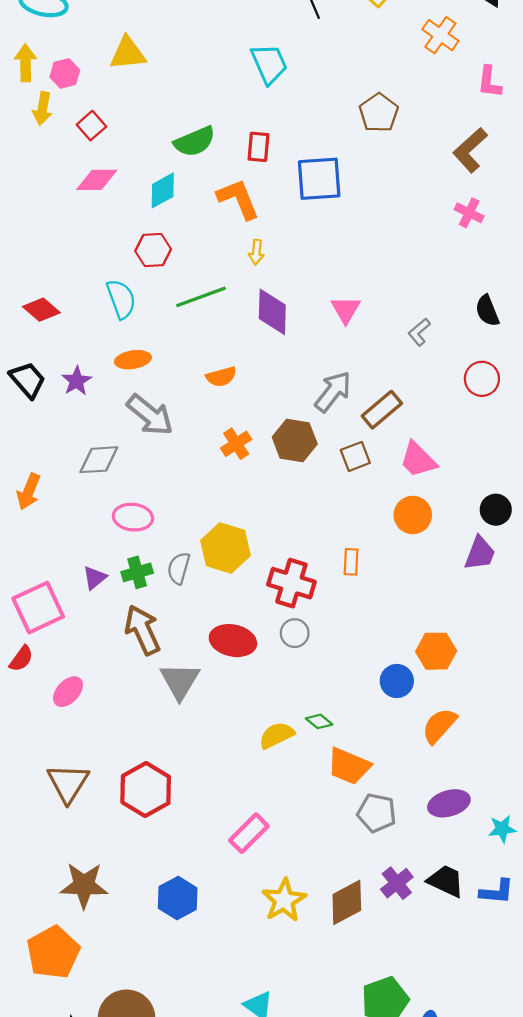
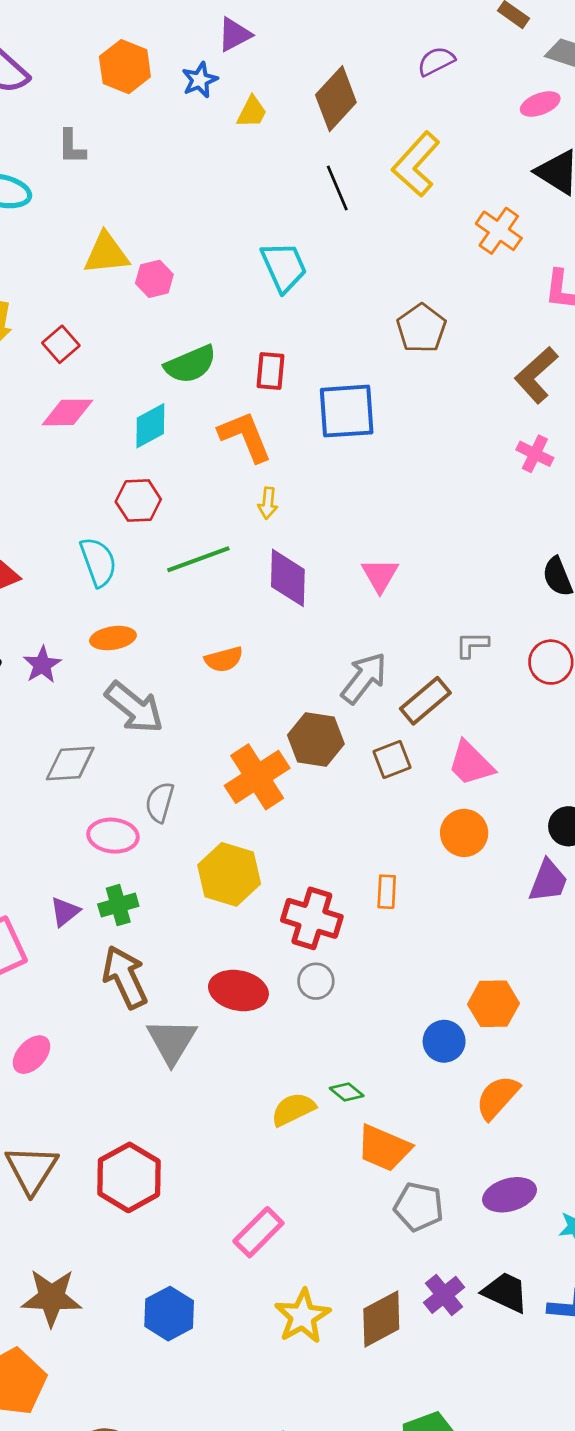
pink hexagon: (65, 73) -> (154, 279), moved
gray L-shape: (419, 332) -> (472, 645), moved, turned 40
orange cross: (236, 444) -> (257, 777), moved, size x1.6
gray semicircle: (179, 568) -> (160, 802), moved

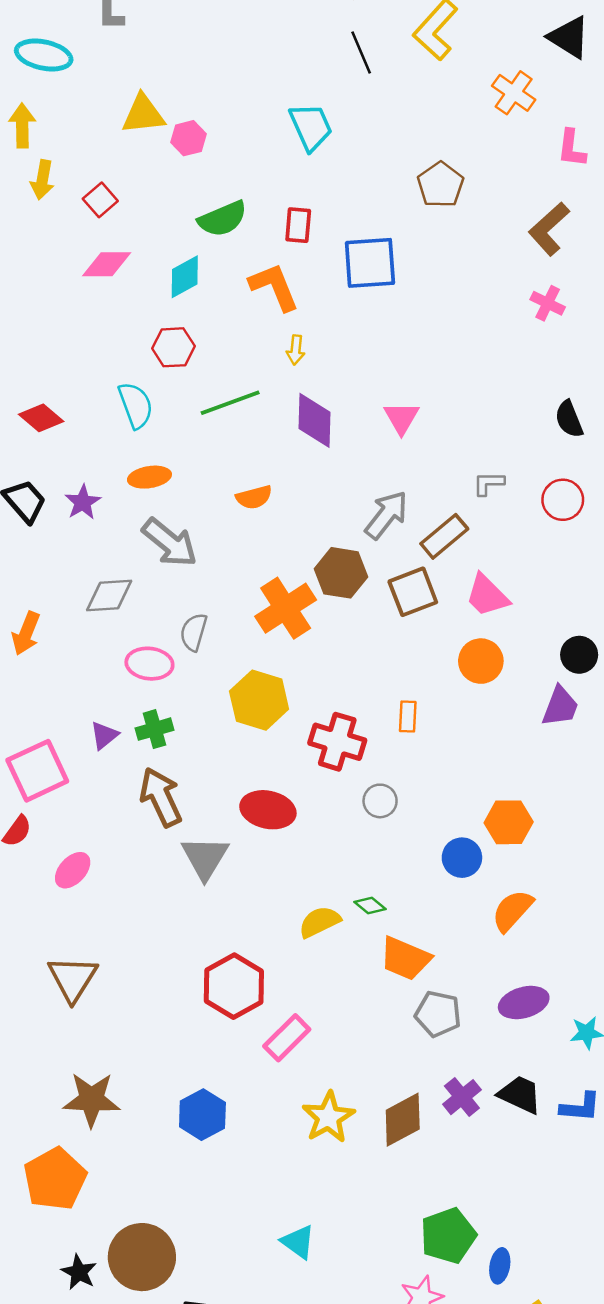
brown square: (392, 760) -> (413, 592), size x1.4
gray circle: (316, 981) -> (380, 801), moved
red hexagon: (129, 1177) -> (234, 986), moved

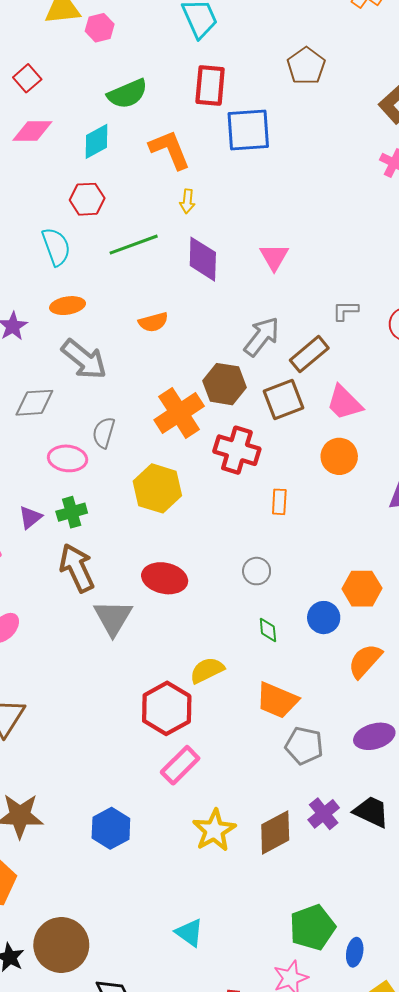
red rectangle: (298, 225) -> (210, 86), moved, size x1.4
red cross: (337, 742) -> (237, 450), moved
green diamond: (370, 905) -> (268, 630), moved, turned 45
red hexagon: (234, 986) -> (167, 708), moved

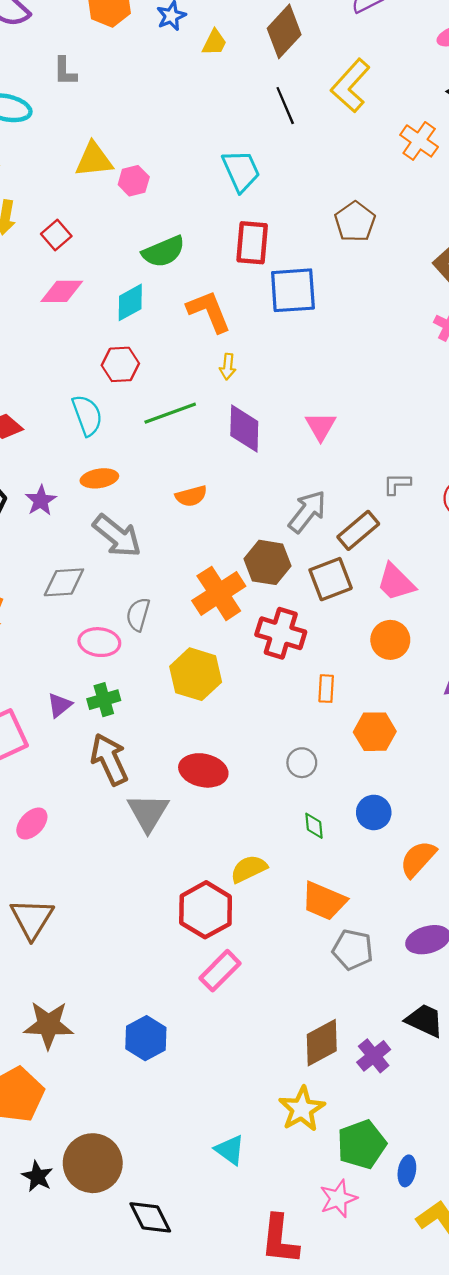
orange hexagon: (362, 589) -> (375, 732), moved
purple cross: (324, 814) -> (374, 1056), moved
yellow star: (214, 830) -> (302, 1109), moved

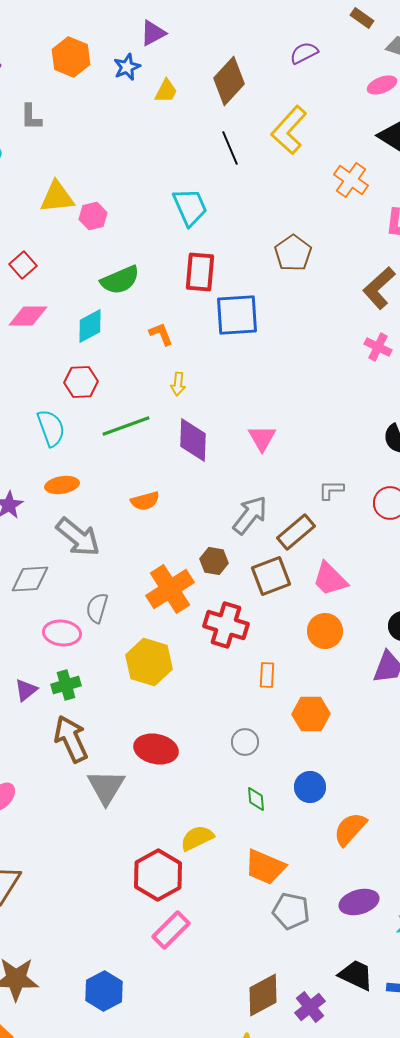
orange L-shape: (209, 311) -> (161, 334), size x0.6
brown hexagon: (268, 562) -> (214, 561), size x0.7

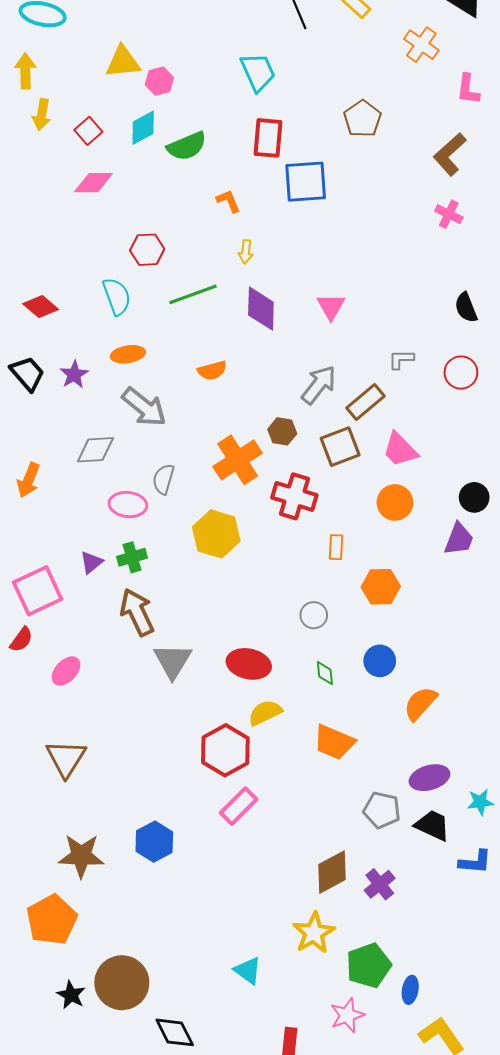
cyan diamond: (90, 326) -> (143, 128), moved
red ellipse: (156, 749) -> (249, 664), moved
gray pentagon: (291, 911) -> (382, 810), moved
black trapezoid: (356, 975) -> (433, 825), moved
blue hexagon: (104, 991) -> (154, 842), moved

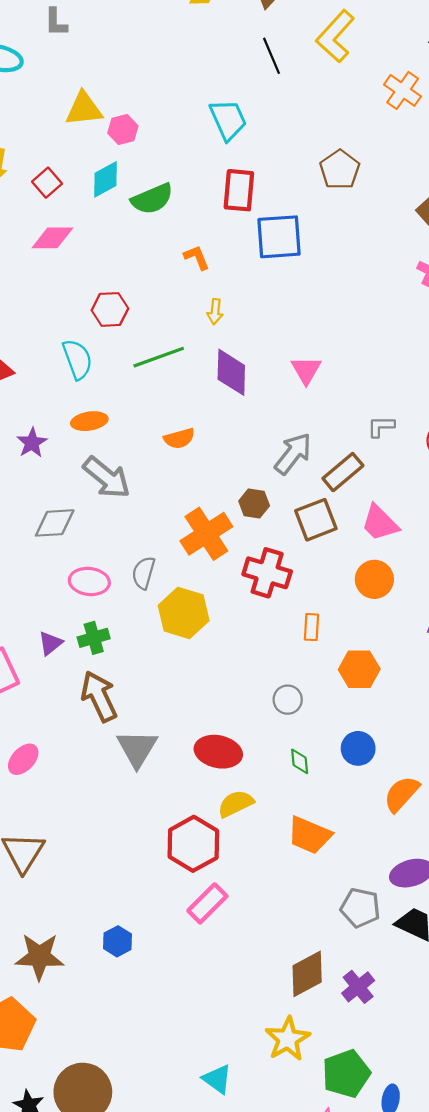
gray semicircle: (163, 479) -> (144, 573), moved
blue hexagon: (154, 842) -> (118, 941), size x0.7

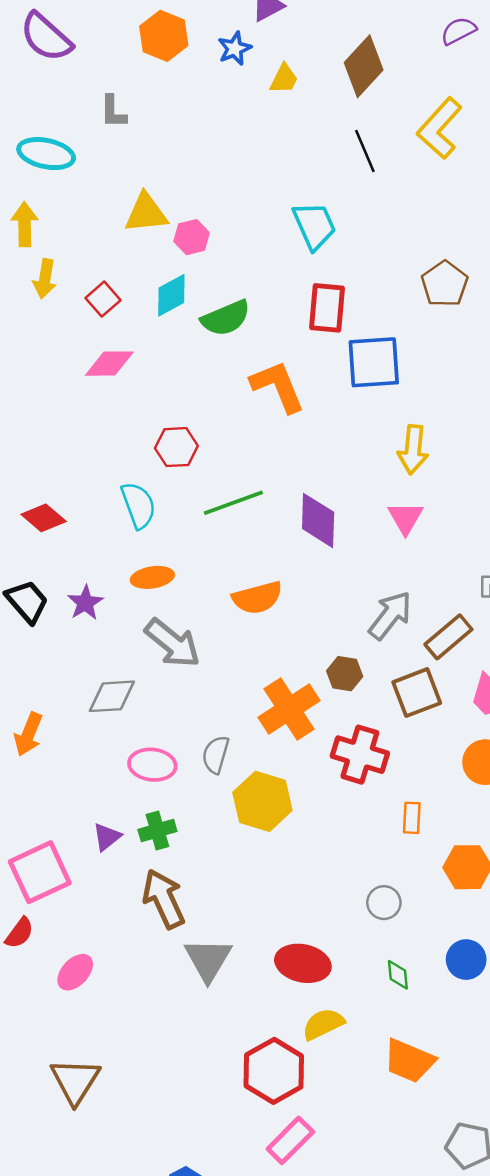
orange L-shape: (197, 257) -> (278, 386), size x1.8
yellow arrow: (215, 312) -> (413, 450), moved, size x1.6
orange semicircle: (179, 438) -> (257, 598), size x1.4

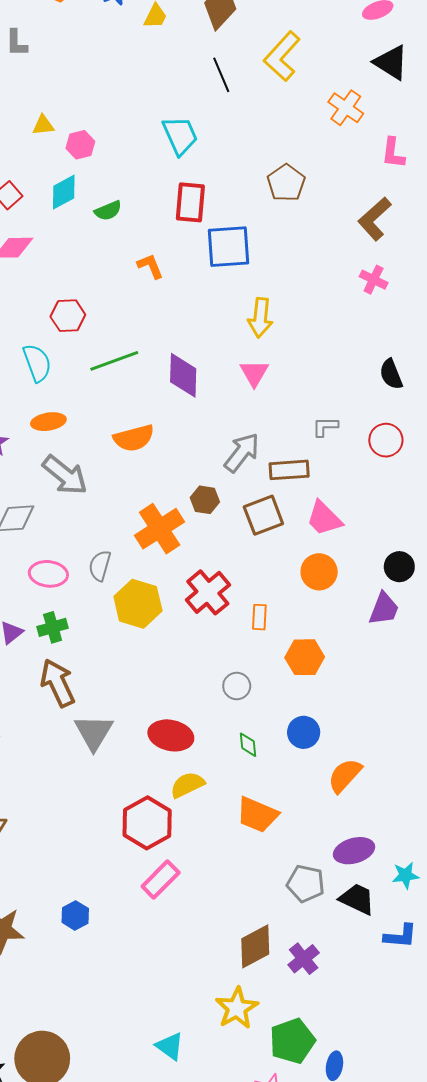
yellow triangle: (146, 213) -> (43, 125), size x0.6
green semicircle: (226, 318) -> (108, 211), size x0.7
orange L-shape: (278, 386) -> (150, 266), size x0.6
brown rectangle: (448, 637) -> (289, 470), turned 36
red cross: (360, 755) -> (208, 592), moved, turned 33

